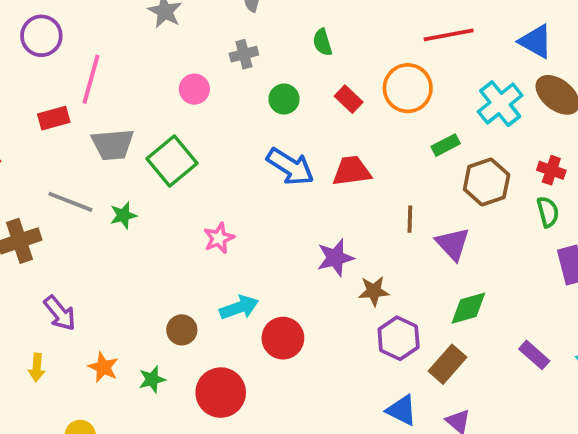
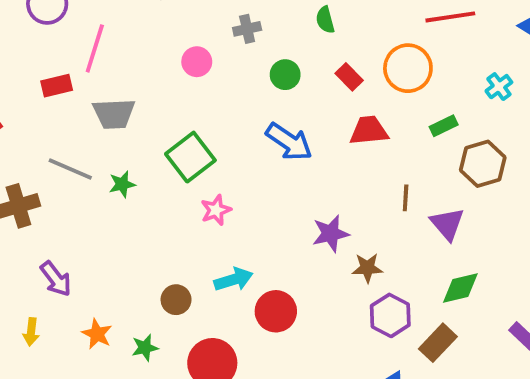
cyan cross: (500, 104) -> (499, 87), size x0.6
green square: (172, 161) -> (190, 157), moved
red trapezoid: (352, 171) -> (369, 131), moved

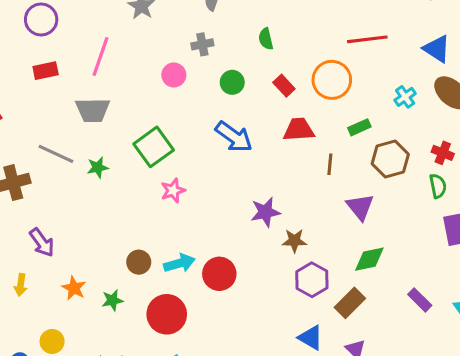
pink line: (95, 48) -> (100, 56), moved
pink circle: (197, 62) -> (174, 75), moved
red rectangle: (57, 86) -> (46, 71), moved
brown line: (406, 198) -> (330, 164), moved
cyan arrow: (234, 279) -> (179, 263), moved

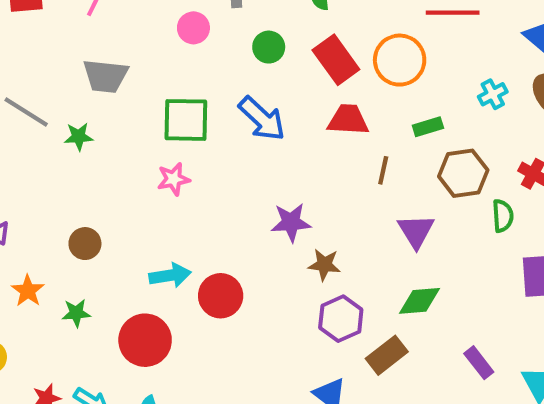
red rectangle: (284, 86) -> (336, 60), size x1.6
gray trapezoid: (93, 110) -> (105, 76), moved
green square: (154, 147) -> (186, 120), moved, turned 30
green semicircle: (438, 186) -> (503, 216), moved
brown circle: (139, 262) -> (85, 244), moved

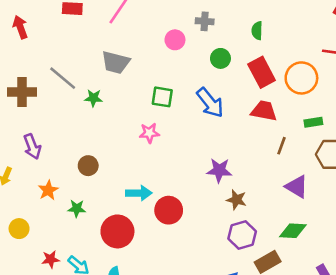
green square: (186, 120) -> (162, 97), size x0.7
purple triangle: (416, 231) -> (297, 187), turned -35

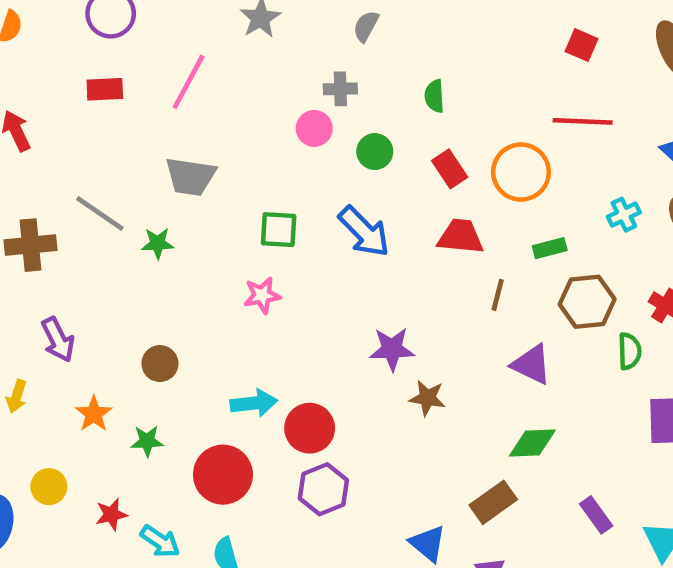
pink circle: (175, 40) -> (314, 128), moved
red rectangle: (262, 72) -> (450, 169), size x0.7
purple hexagon: (242, 235) -> (323, 489), moved
red star: (51, 259) -> (111, 515), moved

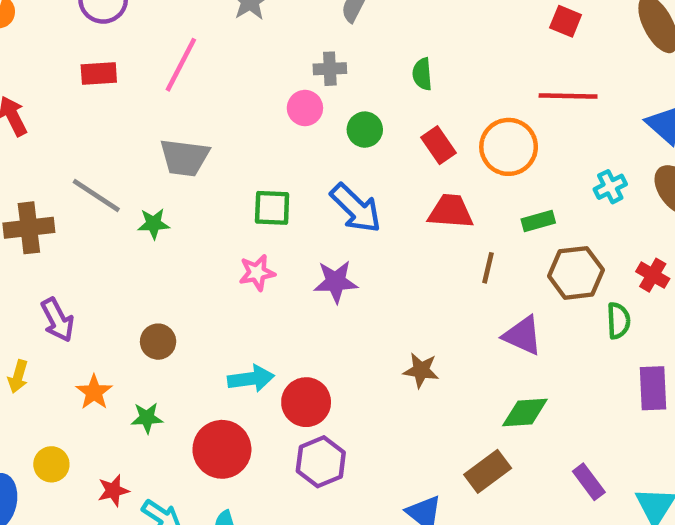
purple star: (392, 349) -> (336, 282), moved

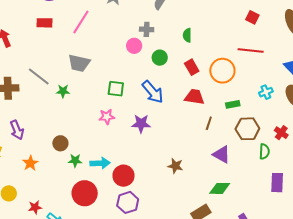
green star: (147, 418) -> (75, 161), moved

